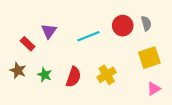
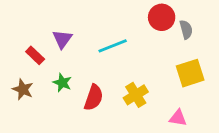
red circle: (123, 26) -> (162, 17), moved
green star: (45, 75) -> (62, 83), moved
pink triangle: (154, 89) -> (178, 118), moved, turned 40

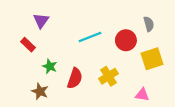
red circle: (162, 17) -> (126, 40), moved
purple triangle: (62, 39) -> (41, 21), moved
brown star: (23, 89) -> (40, 91), moved

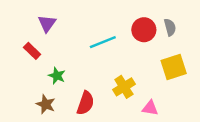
red circle: (126, 40) -> (144, 30), moved
red semicircle: (75, 78) -> (85, 103), moved
pink triangle: (142, 95) -> (150, 108), moved

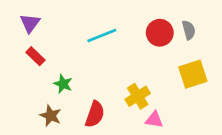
purple triangle: (47, 24) -> (30, 23), moved
cyan line: (103, 42) -> (102, 35), moved
pink triangle: (150, 108) -> (154, 120), moved

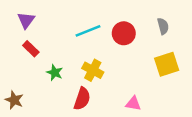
red circle: (160, 33) -> (124, 33), moved
yellow cross: (138, 96) -> (93, 70), moved, turned -30
brown star: (51, 116) -> (14, 100), moved

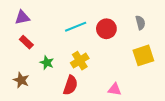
purple triangle: (26, 20) -> (22, 17), turned 42
yellow cross: (93, 70) -> (80, 61), turned 30
brown star: (14, 100) -> (21, 80), moved

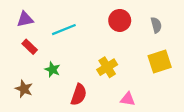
cyan line: (76, 27) -> (64, 30), moved
red circle: (106, 29) -> (120, 20), moved
yellow cross: (80, 61) -> (107, 67), moved

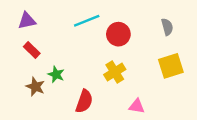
red circle: (120, 20) -> (118, 34), moved
cyan line: (64, 30) -> (87, 21), moved
brown star: (24, 89) -> (35, 87), moved

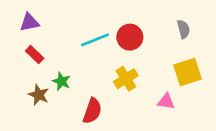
cyan line: (87, 21) -> (95, 40), moved
pink triangle: (137, 106) -> (166, 101), moved

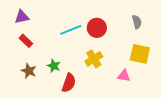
yellow square: (188, 72) -> (140, 54), turned 30
green star: (61, 81) -> (54, 66), moved

